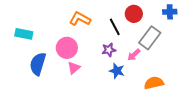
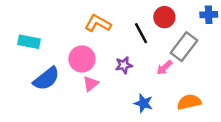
purple star: (109, 50) -> (124, 65), moved
blue semicircle: (38, 64) -> (46, 79), turned -145
blue star: (117, 71) -> (143, 103), moved

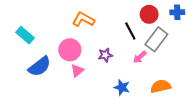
red circle: (164, 17) -> (149, 14), moved
black line: (141, 33) -> (130, 31), moved
cyan rectangle: (29, 42) -> (25, 35), turned 30

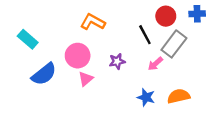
blue star: (122, 87) -> (146, 97), moved

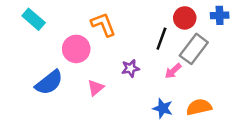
orange L-shape: (93, 22) -> (103, 24), turned 40
black line: (145, 35) -> (161, 39), turned 48
cyan rectangle: (28, 39) -> (34, 19), moved
pink circle: (78, 56) -> (76, 49), moved

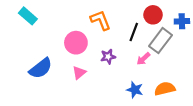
blue cross: (220, 15) -> (182, 21), moved
orange L-shape: (103, 24) -> (101, 20), moved
pink circle: (76, 49) -> (76, 43), moved

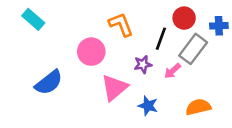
purple star: (108, 57) -> (143, 64), moved
pink triangle: (79, 73) -> (114, 88), moved, size x1.6
blue star: (135, 90) -> (148, 106), moved

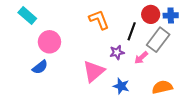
blue cross: (219, 26) -> (171, 15), moved
pink circle: (91, 52) -> (49, 42), moved
blue semicircle: (49, 82) -> (40, 67), size x0.7

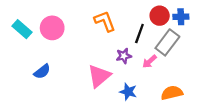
cyan rectangle: (27, 15) -> (22, 29), moved
pink circle: (49, 42) -> (52, 28), moved

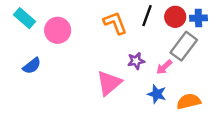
cyan rectangle: (22, 29) -> (25, 18), moved
black line: (139, 34) -> (147, 16), moved
blue semicircle: (42, 72) -> (32, 66), moved
blue star: (128, 92) -> (157, 94), moved

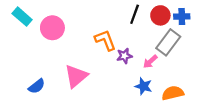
orange L-shape: (115, 23) -> (105, 40), moved
blue semicircle: (32, 66) -> (37, 86), moved
pink triangle: (109, 83) -> (76, 76), moved

